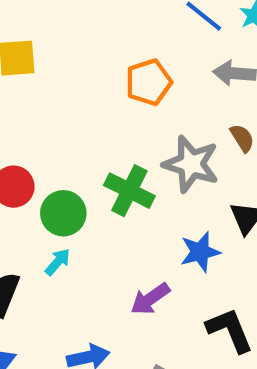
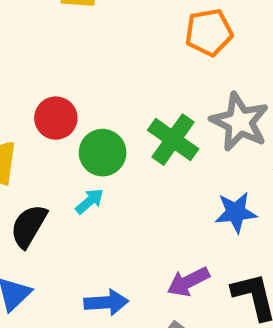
purple arrow: (150, 299) -> (188, 282), moved

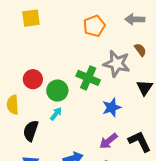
blue star: (236, 212) -> (112, 107), moved

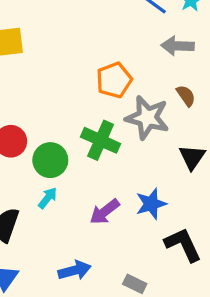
orange pentagon: (94, 26) -> (114, 80), moved
blue star: (112, 107) -> (151, 204), moved
purple arrow: (108, 141) -> (105, 212), moved

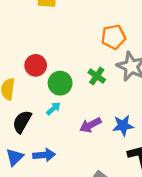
green cross: (101, 140) -> (97, 76), size x0.7
blue arrow: (75, 270) -> (44, 155), moved

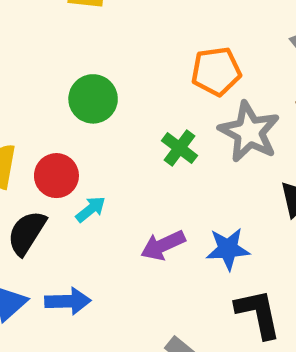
red circle: (36, 65) -> (56, 176), moved
green circle: (60, 83) -> (93, 99), moved

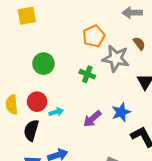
cyan arrow: (91, 209) -> (56, 112), turned 40

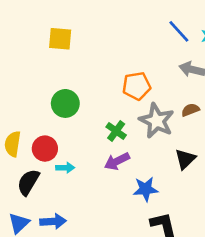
brown semicircle: (139, 43) -> (190, 110), turned -88
purple arrow: (92, 119) -> (117, 161), moved

